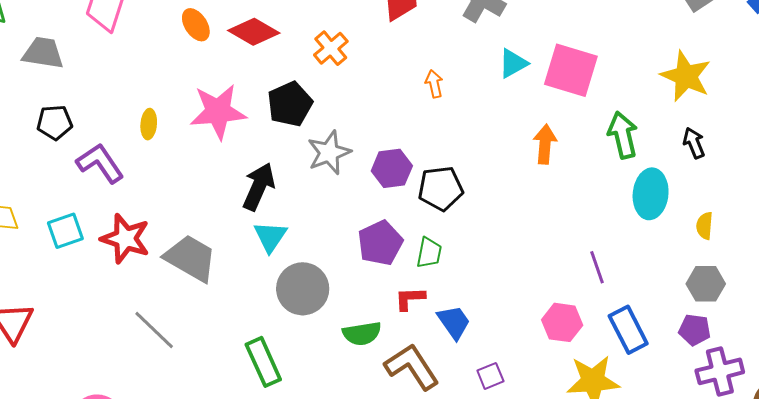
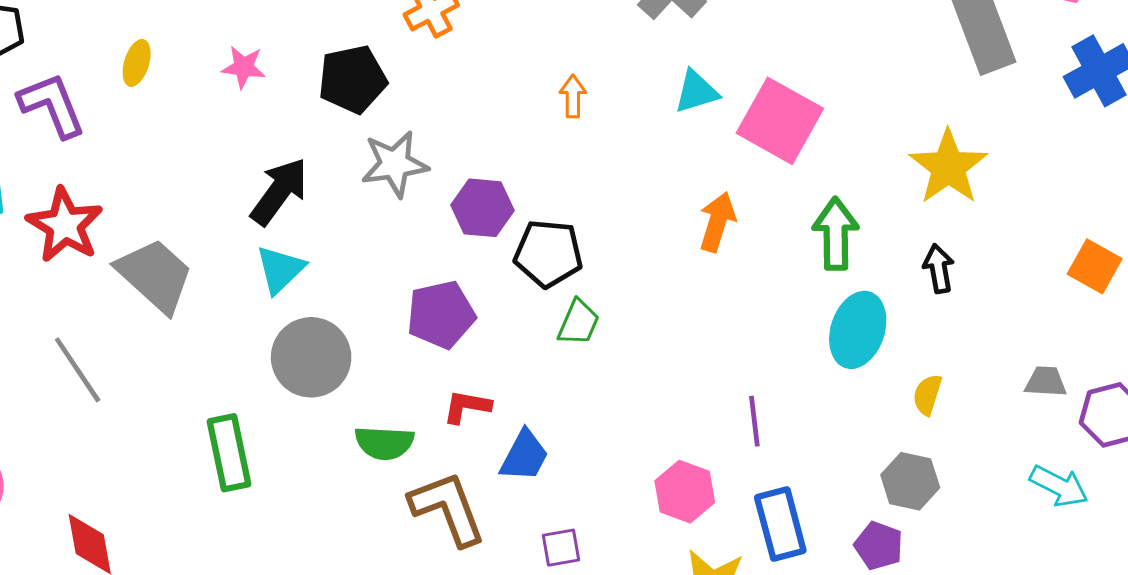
pink star: (218, 112) -> (243, 67), size x0.5
green trapezoid: (429, 253) -> (579, 323), moved
blue trapezoid: (454, 322) -> (524, 456), turned 51

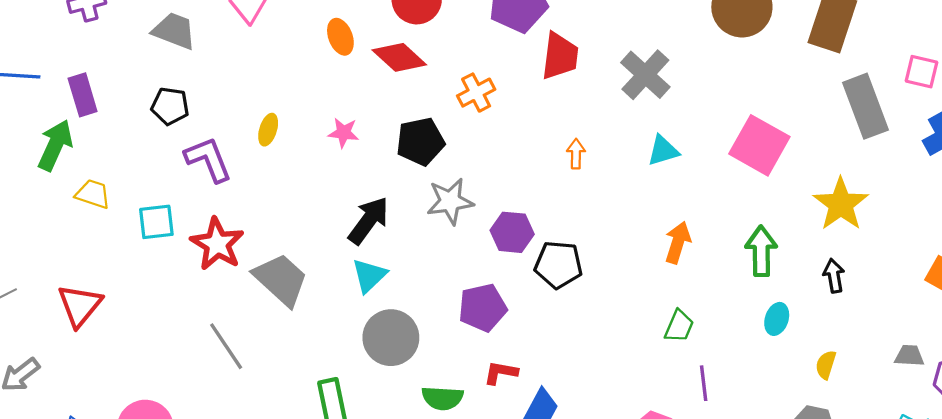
pink square: (780, 121) -> (759, 145), moved
green trapezoid: (579, 323) -> (679, 326), moved
cyan ellipse: (858, 330) -> (777, 319), size x0.6

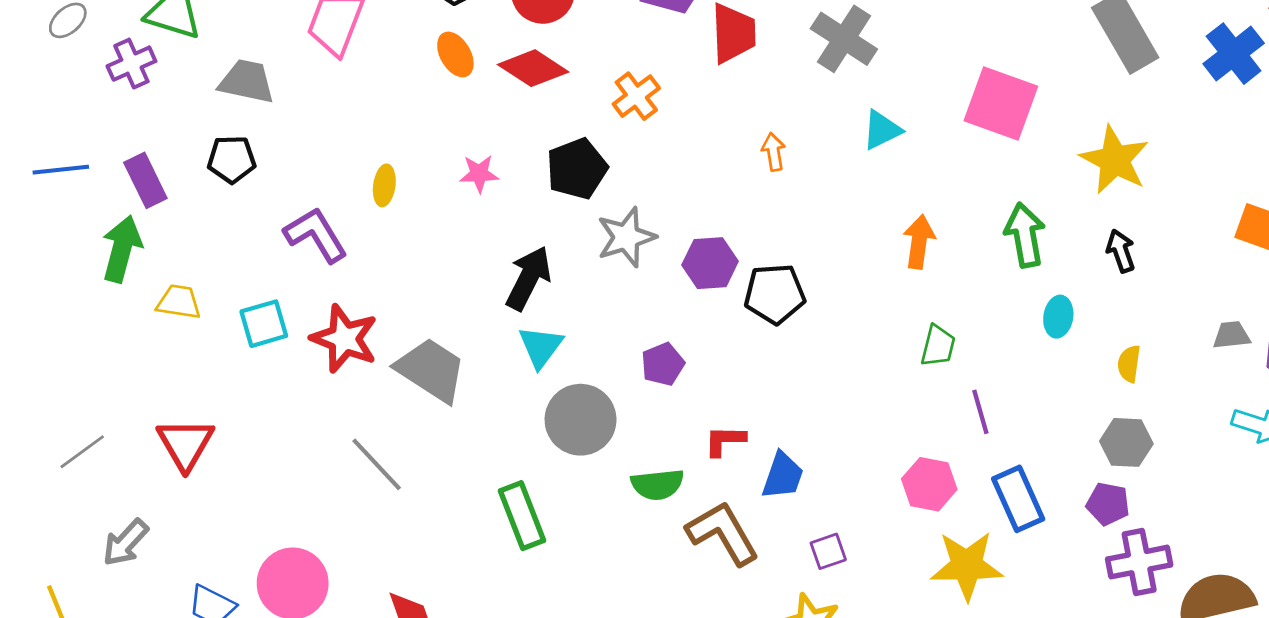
black pentagon: (170, 106) -> (232, 159), moved
purple pentagon: (483, 308) -> (663, 364), moved, size x0.7

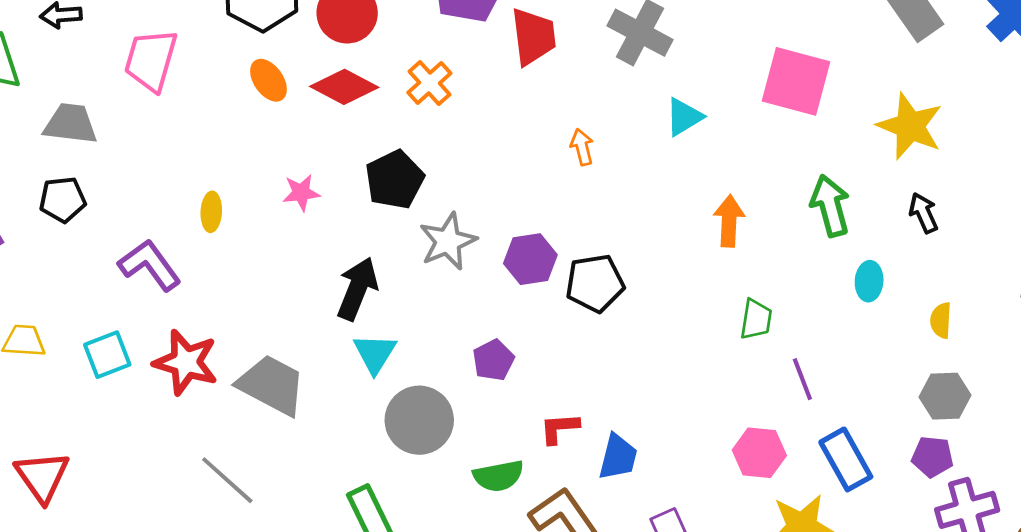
orange cross: (636, 96) -> (429, 83), moved

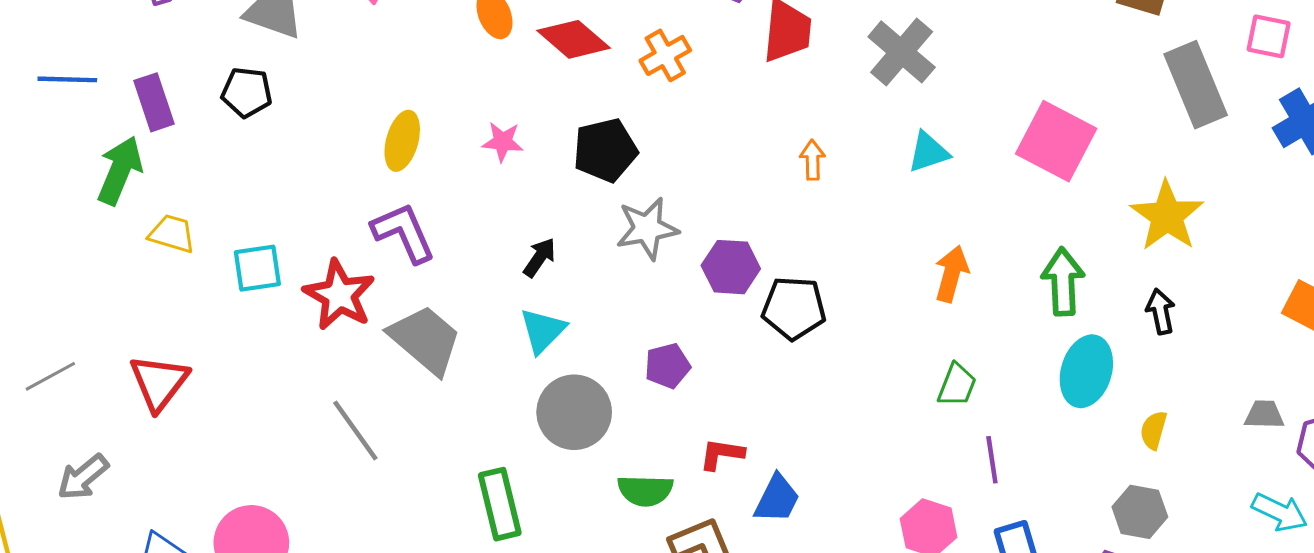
yellow ellipse: (211, 212) -> (402, 141), size x1.4
purple L-shape: (150, 265) -> (404, 233), moved
cyan ellipse: (869, 281) -> (1086, 371), size x1.6
black arrow: (357, 289) -> (540, 257), size x0.6

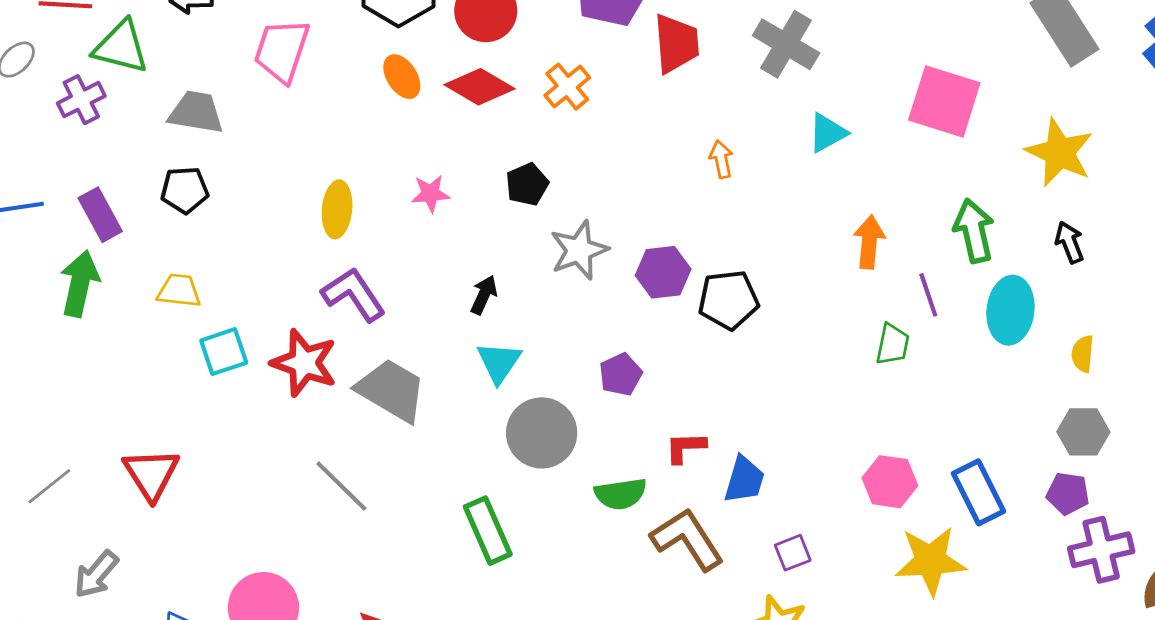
black pentagon: (605, 150) -> (527, 184), size x0.7
yellow trapezoid: (172, 234) -> (179, 291), moved
purple line: (992, 460) -> (928, 295), moved

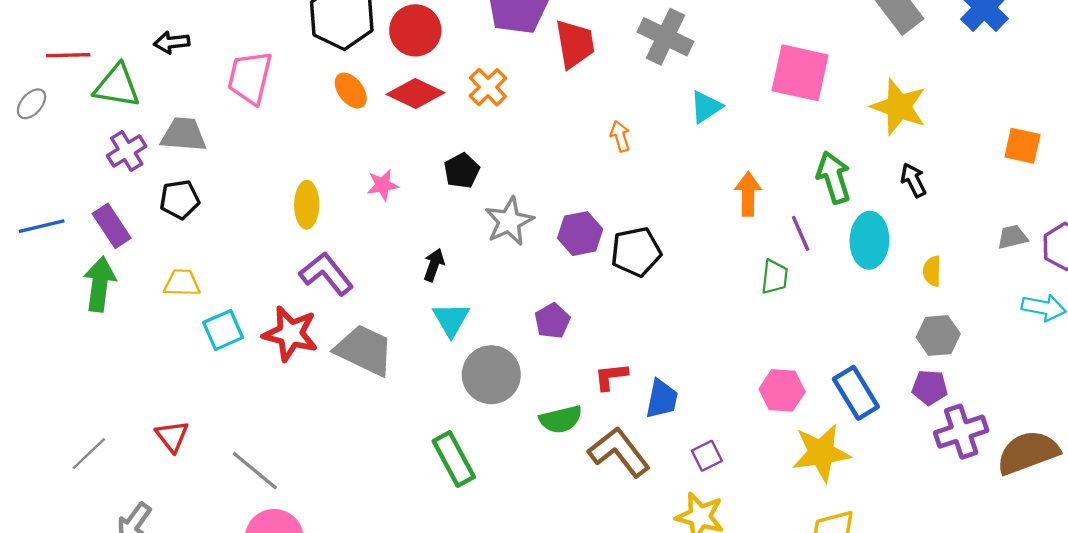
purple cross: (81, 100) -> (127, 151), moved
red triangle: (151, 474) -> (172, 436), size x0.7
gray line: (341, 486) -> (255, 471), moved

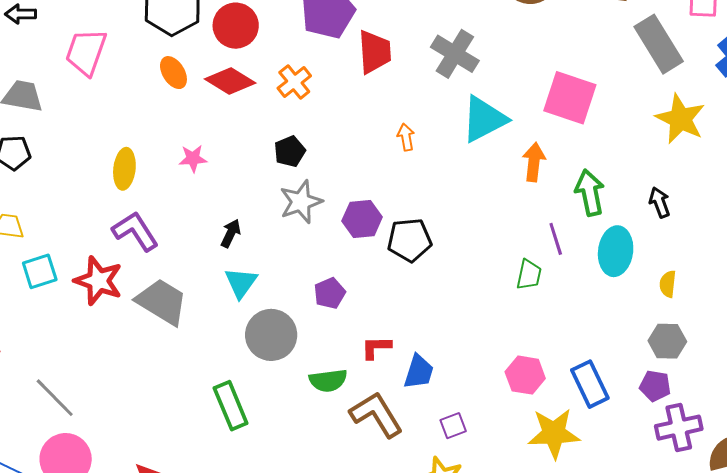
cyan triangle: (706, 107) -> (484, 119), size x1.6
yellow star: (899, 107) -> (680, 119), moved
black pentagon: (462, 171) -> (290, 151), moved
orange arrow: (748, 194) -> (534, 162), moved

